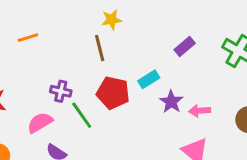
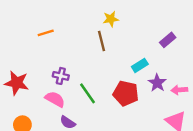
purple cross: (61, 91) -> (61, 76), moved
red pentagon: (113, 93) -> (126, 93), moved
pink semicircle: (40, 123) -> (55, 99), turned 60

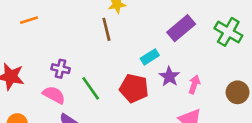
orange line: (46, 33) -> (29, 20), moved
purple rectangle: (168, 40) -> (181, 28), size x1.5
pink arrow: (179, 90) -> (194, 84), turned 112

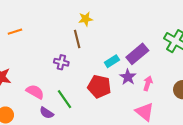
purple rectangle: (181, 28) -> (137, 54), moved
purple cross: (61, 69) -> (61, 62), moved
green line: (91, 88) -> (65, 99), moved

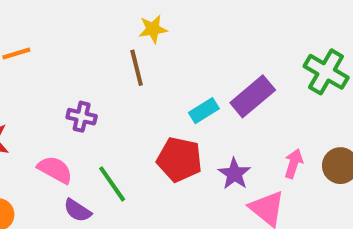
purple cross: (61, 62) -> (82, 117), moved
purple star: (128, 77) -> (234, 174), moved
pink arrow: (148, 83) -> (294, 164), moved

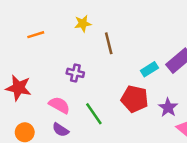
yellow star: (153, 29) -> (83, 24), moved
purple semicircle: (77, 210) -> (61, 130), moved

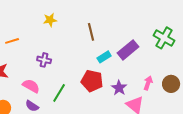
orange line: (36, 35) -> (12, 41), moved
brown line: (109, 43) -> (91, 32), moved
green line: (94, 114) -> (59, 93), turned 66

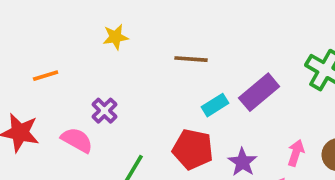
brown line: (91, 32) -> (191, 59), turned -72
purple cross: (44, 60) -> (104, 111), turned 32
pink semicircle: (31, 86) -> (77, 140), moved

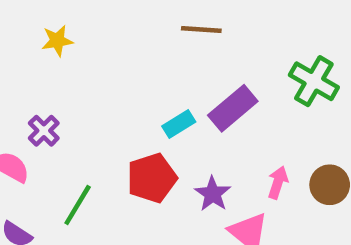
brown line: (191, 59) -> (201, 29), moved
red pentagon: (193, 149) -> (152, 178), turned -30

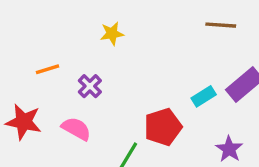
purple cross: (44, 131) -> (90, 86), moved
red pentagon: (152, 178) -> (163, 127), moved

